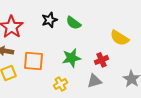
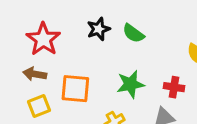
red cross: (101, 60) -> (174, 87), turned 32

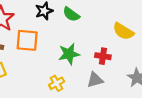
orange square: (75, 89) -> (27, 40), moved

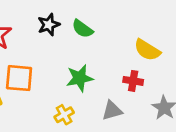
orange square: (27, 40) -> (19, 78), moved
red cross: (103, 56) -> (133, 81), moved

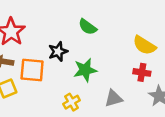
black star: (49, 25) -> (58, 51), moved
red cross: (133, 81) -> (142, 72), moved

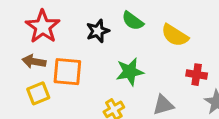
yellow semicircle: (144, 45) -> (175, 35), moved
black star: (58, 51) -> (98, 31), moved

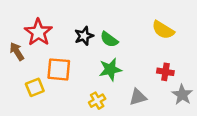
green semicircle: (133, 21) -> (109, 39), moved
yellow semicircle: (175, 35) -> (163, 30), moved
brown arrow: (34, 61) -> (17, 51), moved, turned 48

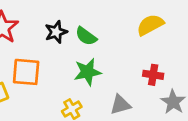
yellow semicircle: (163, 30) -> (150, 25), turned 120

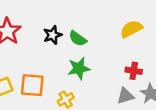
orange square: (26, 72) -> (32, 85), moved
gray triangle: (120, 105) -> (125, 96), moved

